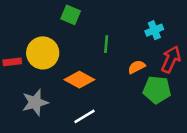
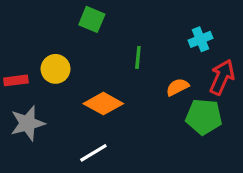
yellow circle: (43, 53) -> (56, 69), size x0.7
gray star: (35, 102) -> (28, 123), moved
white line: (85, 116) -> (93, 153), moved

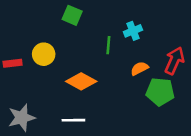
cyan cross: (201, 39) -> (133, 31), moved
gray star: (28, 123) -> (22, 118), moved
white line: (93, 153) -> (73, 120), turned 30

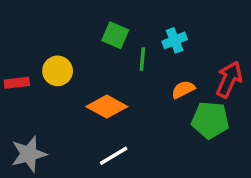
green square: (72, 15) -> (115, 35), moved
white line: (73, 120) -> (114, 156), moved, turned -30

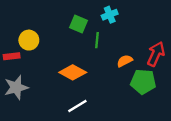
cyan cross: (175, 40) -> (110, 15), moved
yellow circle: (58, 71) -> (29, 40), moved
gray star: (29, 154) -> (16, 87), moved

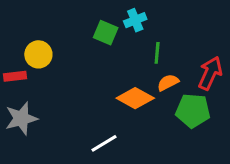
cyan cross: (110, 15) -> (135, 20), moved
green line: (97, 40) -> (157, 53), moved
orange diamond: (73, 72) -> (135, 98), moved

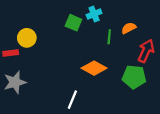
orange semicircle: (168, 83) -> (129, 28), moved
white line: (104, 143) -> (72, 100), turned -36

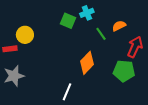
green line: (109, 37) -> (101, 34), turned -40
orange diamond: (94, 68) -> (87, 63), turned -75

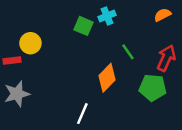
orange semicircle: (119, 26) -> (163, 15), moved
green line: (101, 34) -> (128, 52), moved

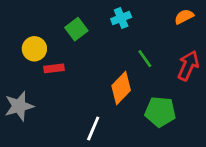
green square: (84, 26) -> (76, 29), moved, turned 30
red rectangle: (12, 60) -> (54, 68), moved
green pentagon: (153, 88) -> (160, 112), moved

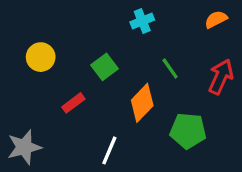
green square: (76, 29) -> (105, 67), moved
red rectangle: (54, 68) -> (73, 103), moved, turned -30
gray star: (19, 106) -> (24, 147), moved

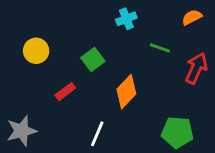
green line: (170, 69) -> (160, 48), moved, turned -36
green pentagon: (188, 131) -> (177, 132), moved

